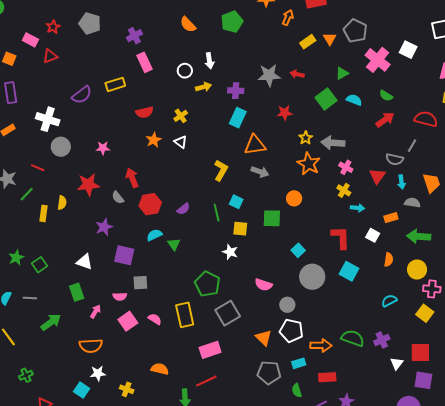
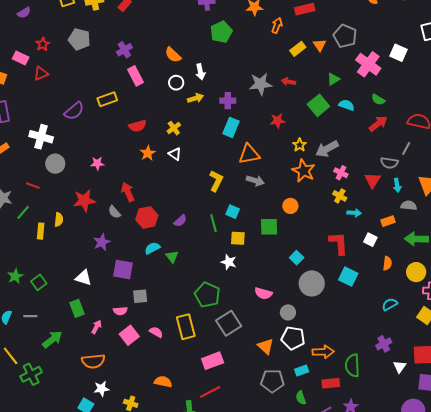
orange semicircle: (188, 25) -> (173, 55), moved
gray arrow: (333, 143) -> (327, 149), turned -30
green semicircle: (353, 338) -> (352, 365), moved, turned -110
green cross: (26, 375) -> (31, 374), moved, size x1.5

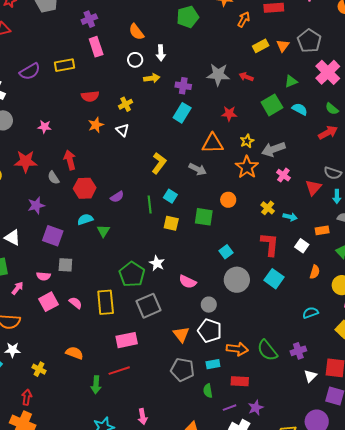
orange triangle: (249, 154) -> (213, 143), moved
yellow cross: (340, 196) -> (268, 208), moved
white star: (229, 262) -> (157, 263), moved
green semicircle: (352, 365) -> (267, 350), moved, turned -45

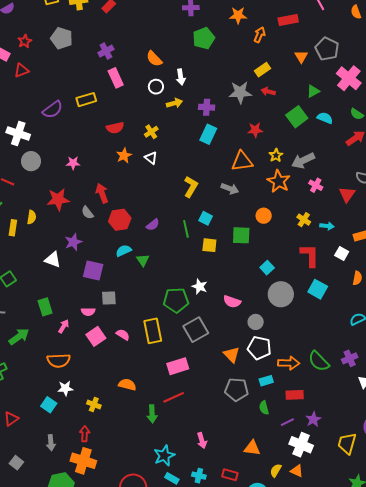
yellow rectangle: (261, 46) -> (263, 70), moved
white triangle: (12, 238) -> (53, 260), moved
green pentagon: (132, 274) -> (176, 300), turned -30

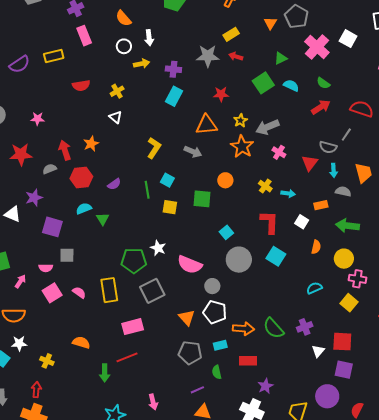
orange star: (124, 156) -> (91, 144), moved
gray semicircle: (87, 213) -> (50, 169), turned 104
pink semicircle: (232, 302) -> (190, 265), size x1.4
purple line: (287, 422) -> (197, 390), moved

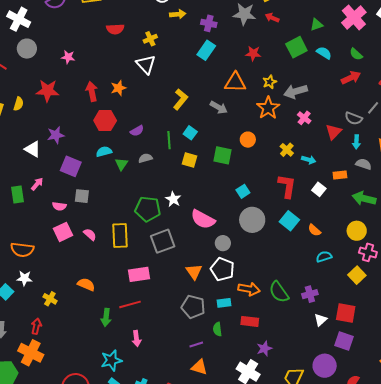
white triangle: (116, 117) -> (146, 64), size x1.5
gray semicircle: (50, 169) -> (145, 158), moved
orange semicircle: (316, 247) -> (314, 230), moved, turned 112
pink arrow: (20, 281) -> (37, 184), moved
pink arrow: (153, 402) -> (136, 339), moved

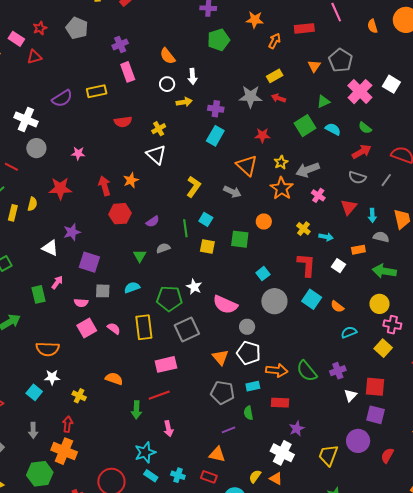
orange triangle: (235, 82) -> (247, 165), turned 45
gray semicircle: (354, 118) -> (357, 177), moved
cyan semicircle: (104, 152) -> (132, 287), moved
orange triangle: (199, 367) -> (217, 454), moved

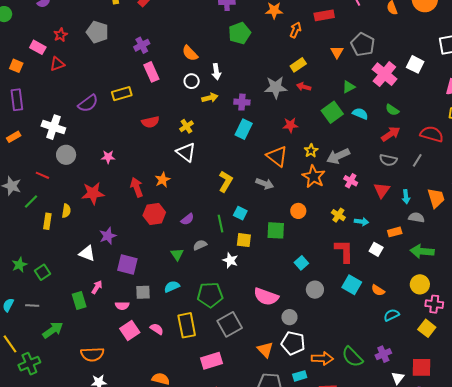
white star: (194, 287) -> (230, 260), moved
gray circle: (274, 301) -> (315, 290), size x0.7

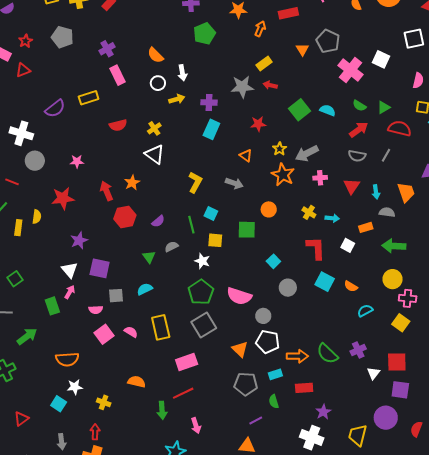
green triangle: (349, 87) -> (384, 107), moved
orange triangle: (277, 156) -> (246, 156), size x0.6
pink cross: (351, 181) -> (320, 178), turned -32
white triangle: (87, 253) -> (70, 270), moved, turned 30
green pentagon: (210, 295) -> (201, 292), moved, turned -30

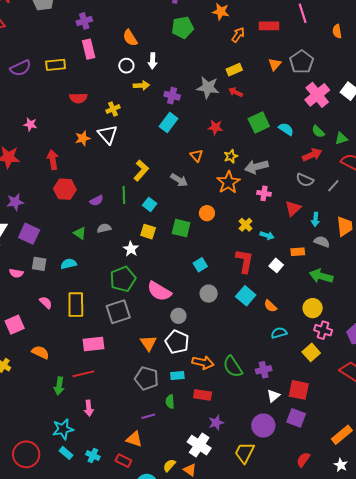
orange star: (132, 183) -> (83, 138), moved
green line: (191, 225) -> (124, 195), moved
green triangle: (149, 257) -> (80, 233), turned -32
pink square: (104, 334) -> (15, 325), moved
purple circle: (386, 418) -> (263, 426), moved

